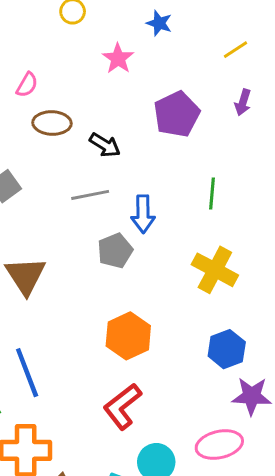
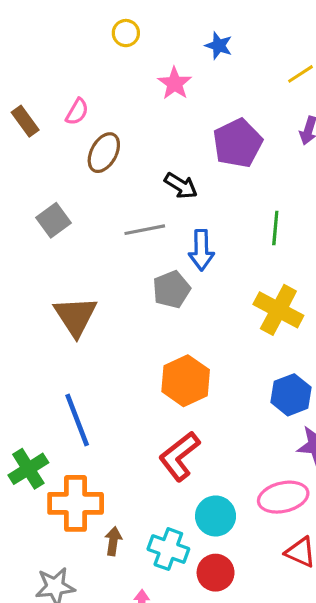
brown ellipse: (52, 123) -> (104, 153), turned -63
black arrow: (105, 145) -> (181, 186), moved

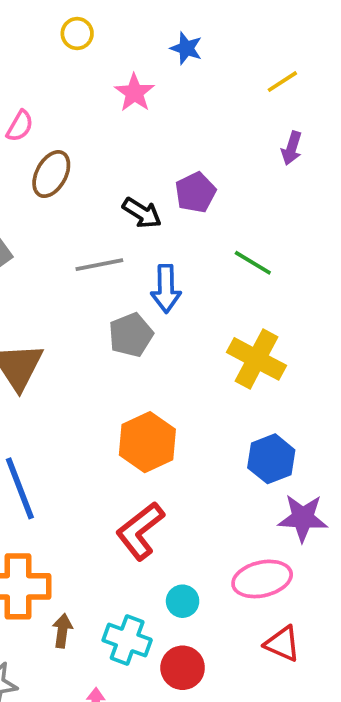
purple pentagon: (238, 143) -> (195, 193), moved, size x0.7
green line: (275, 228) -> (253, 263), turned -64
cyan circle: (216, 516) -> (183, 601), size x0.7

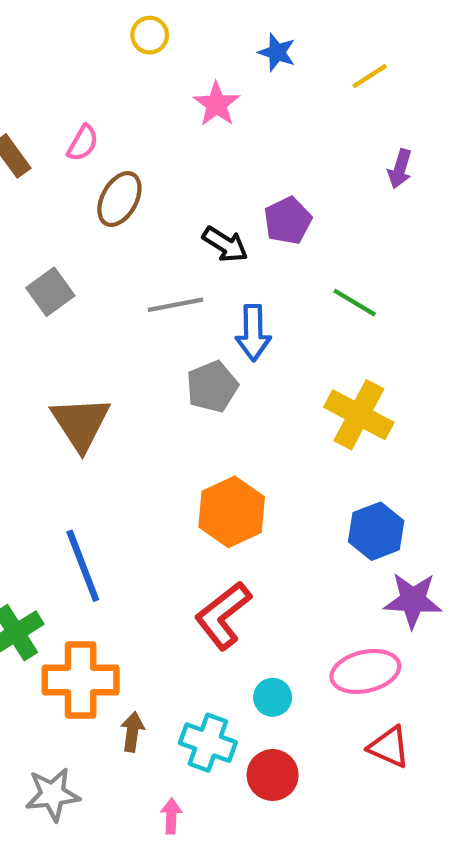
yellow line: (282, 82) -> (370, 76), moved

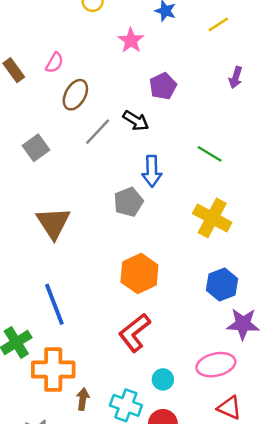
purple pentagon: (288, 221) -> (163, 86), moved
gray line: (176, 305) -> (98, 132), moved, turned -36

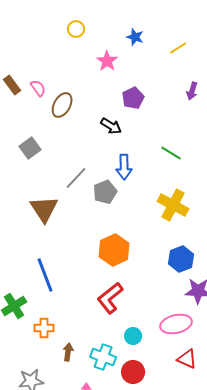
pink semicircle: (54, 63) -> (38, 88), moved, turned -66
gray line: (98, 132) -> (76, 178), moved
orange cross: (53, 370) -> (44, 328), size x0.6

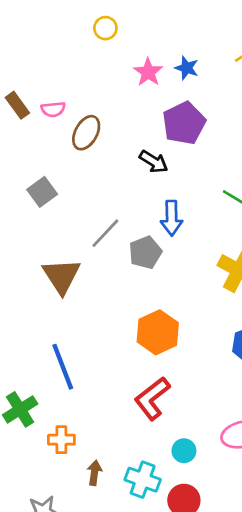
blue star: (135, 37) -> (187, 68), moved
pink semicircle: (38, 88) -> (53, 109), turned 120
purple pentagon: (133, 98) -> (184, 123), size x1.4

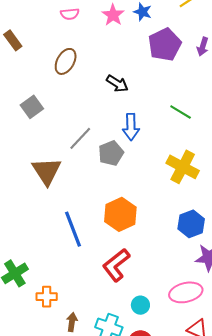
pink semicircle: (53, 109) -> (70, 14), moved
purple pentagon: (184, 123) -> (165, 45), moved
blue line: (63, 367) -> (73, 229), moved

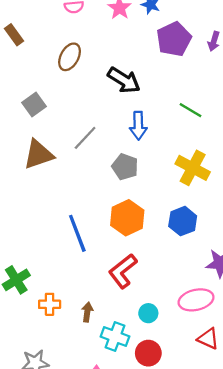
black arrow: (117, 84) -> (124, 80), size x1.4
gray pentagon: (111, 153) -> (125, 167), moved, turned -30
brown triangle: (47, 171) -> (38, 154), moved, turned 44
blue hexagon: (191, 224) -> (183, 221), moved
brown arrow: (72, 322) -> (87, 312), moved

